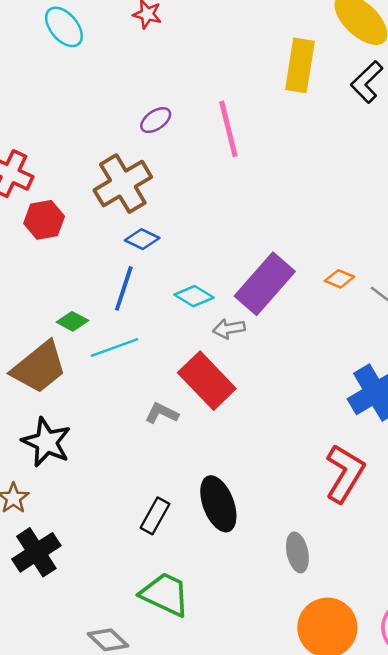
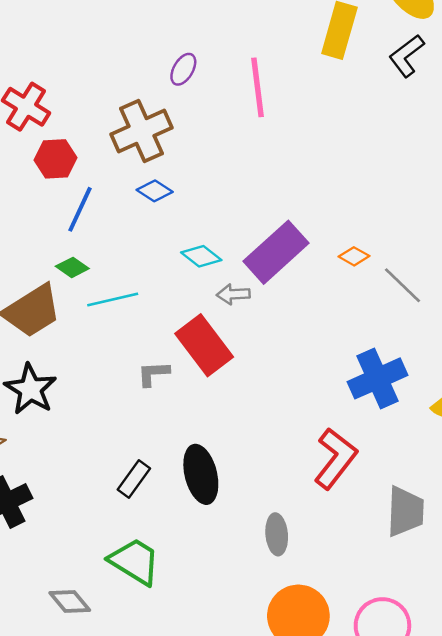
purple ellipse: (156, 120) -> (183, 69), turned -32
blue line: (124, 288) -> (80, 209), moved
gray L-shape: (162, 413) -> (153, 374), turned -36

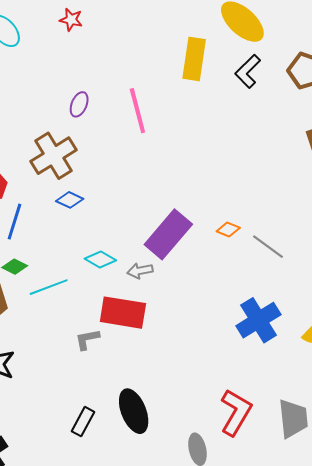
cyan diamond: (201, 256) -> (100, 260), moved
red rectangle: (204, 345) -> (123, 313), turned -36
red L-shape: (335, 458) -> (236, 412), moved

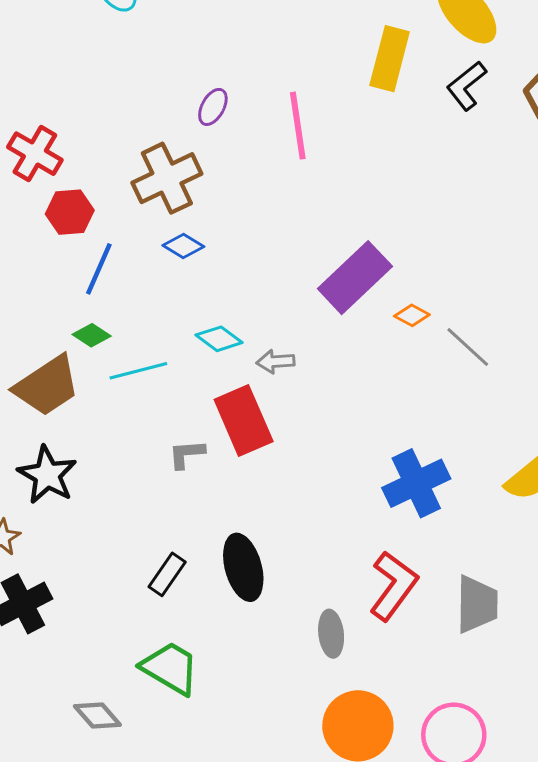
purple rectangle: (168, 234) -> (355, 278), moved
red rectangle: (123, 313) -> (244, 420), turned 51
blue cross: (258, 320) -> (416, 483), moved

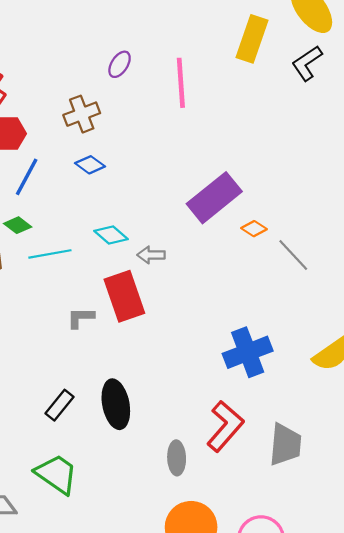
brown cross: (167, 178) -> (82, 114), size x0.7

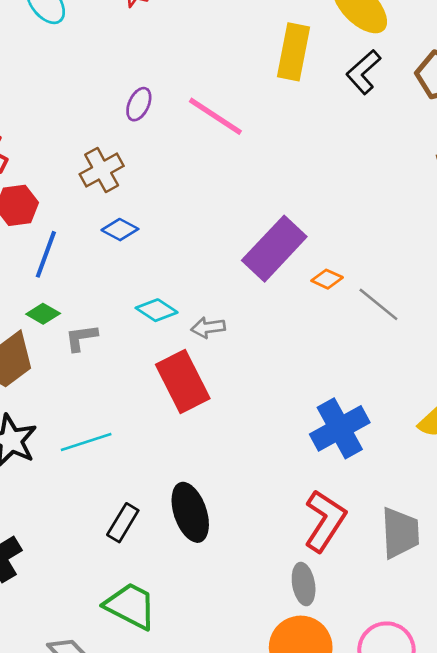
pink line: (181, 83) -> (215, 116), turned -45
cyan line: (50, 254) -> (86, 442), moved
gray L-shape: (81, 318) -> (81, 338), moved
gray ellipse: (177, 458) -> (304, 584), moved

